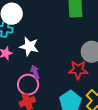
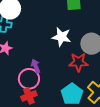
white star: (29, 46) -> (62, 37), moved

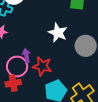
red star: (78, 62) -> (42, 66), moved

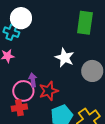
red star: (42, 66) -> (49, 91), turned -30

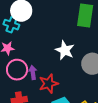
pink circle: (23, 91) -> (17, 70), moved

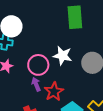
pink circle: (17, 70) -> (38, 65), moved

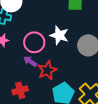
purple arrow: (36, 84) -> (30, 61), turned -40

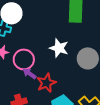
pink circle: (34, 42) -> (24, 59), moved

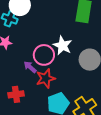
pink circle: (24, 59) -> (44, 55), moved

